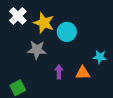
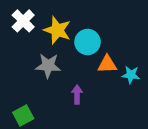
orange triangle: (83, 73) -> (107, 64), moved

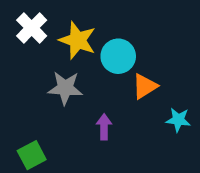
orange triangle: (107, 64) -> (145, 86), turned -30
cyan star: (131, 75) -> (178, 120), moved

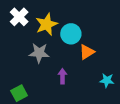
yellow star: (78, 40) -> (47, 24), turned 30
cyan star: (178, 120) -> (107, 80), moved

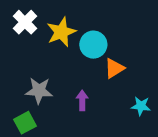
gray star: (39, 53) -> (39, 91), moved

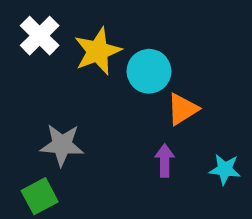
purple arrow: (82, 100) -> (165, 160), moved

